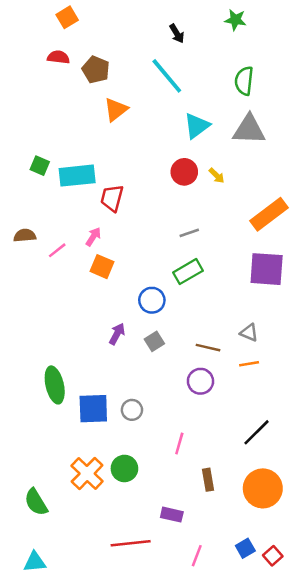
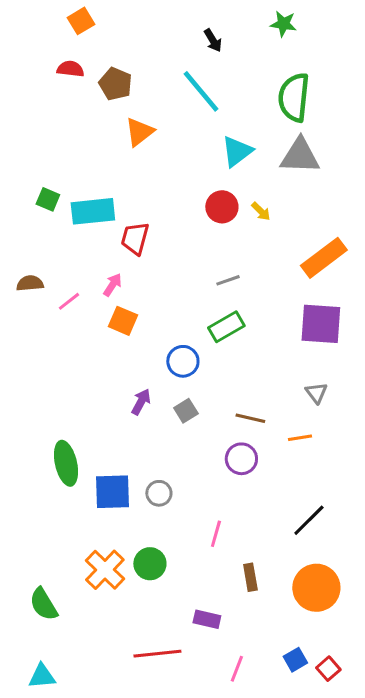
green semicircle: (244, 81) -> (294, 97), size x1.4
gray triangle: (249, 333) -> (316, 393), moved, turned 30

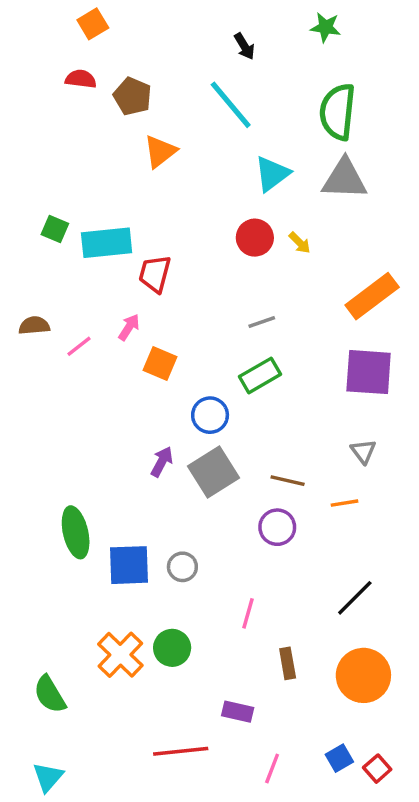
orange square: (123, 321) -> (160, 363), moved
gray square: (186, 411) -> (213, 472), size x1.8
cyan triangle: (42, 676) -> (48, 777), turned -44

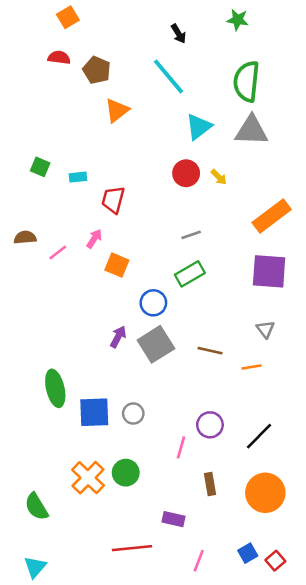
cyan rectangle: (107, 243) -> (78, 177), size x0.5
purple circle: (277, 527) -> (210, 425), moved

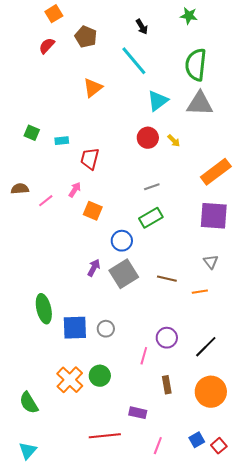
red semicircle: (59, 58) -> (47, 46), turned -54
brown pentagon: (97, 70) -> (86, 37), moved

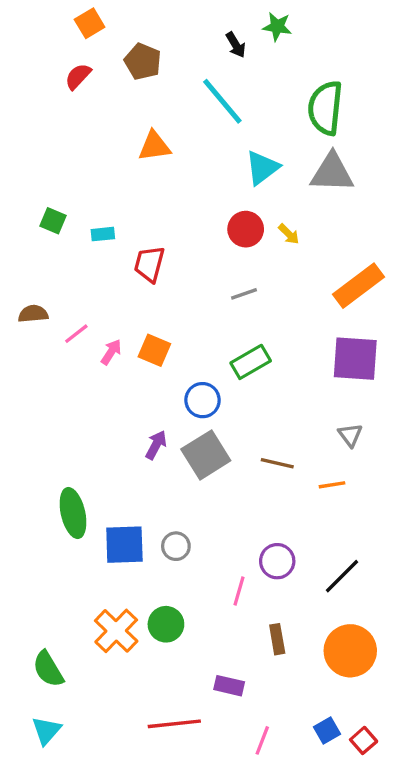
green star: (189, 16) -> (277, 27), moved
orange triangle: (93, 88) -> (154, 146), turned 30
gray line: (152, 187) -> (244, 294), moved
pink arrow: (75, 190) -> (111, 352), moved
cyan triangle: (28, 451) -> (46, 730), moved

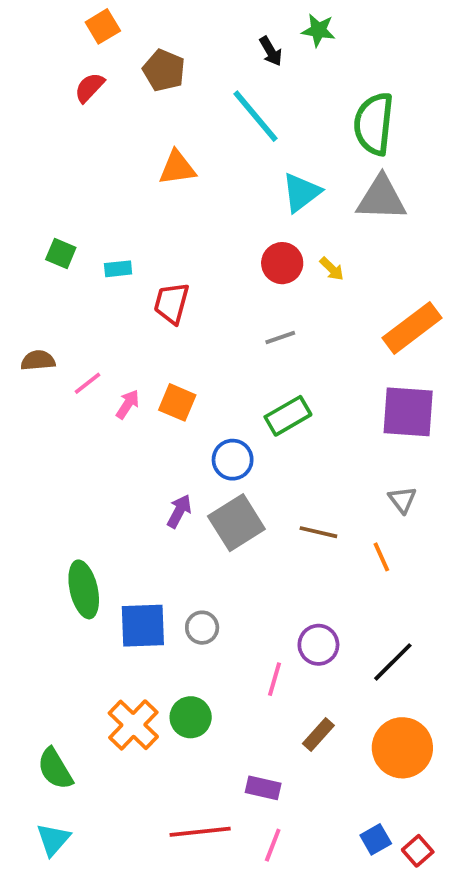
orange line: (332, 485) -> (381, 557), turned 75
brown rectangle: (277, 639) -> (318, 734), turned 52
pink line: (262, 740) -> (273, 845), moved

